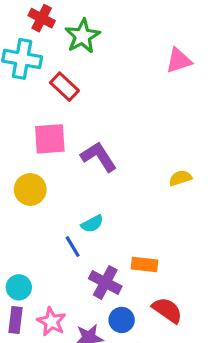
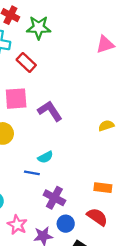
green star: (82, 36) -> (39, 28), turned 30
blue line: (73, 247) -> (32, 173), turned -49
orange rectangle: (144, 265) -> (103, 188), moved

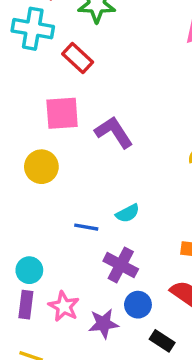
cyan semicircle: (45, 157) -> (128, 213), moved

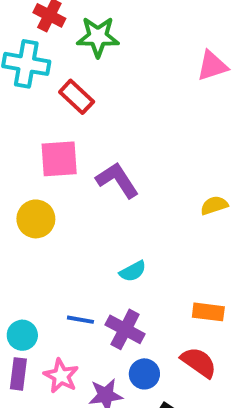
blue line: (86, 227) -> (80, 320), moved

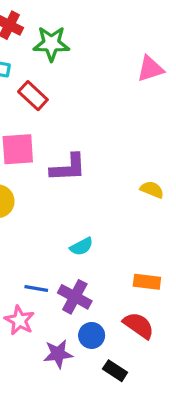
purple L-shape: (117, 180) -> (68, 168), turned 120
yellow semicircle: (214, 205) -> (152, 190), turned 40
pink star: (61, 376) -> (19, 320), moved

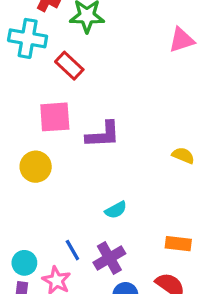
blue line: (36, 288) -> (72, 250), turned 50
purple cross: (75, 297) -> (109, 258), turned 32

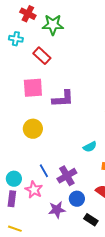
cyan cross: (28, 38) -> (16, 39), size x0.6
yellow circle: (36, 167) -> (33, 129), moved
cyan semicircle: (116, 210) -> (90, 147), moved

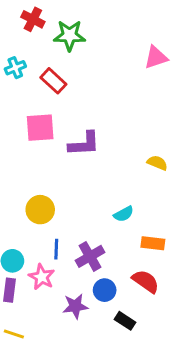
cyan cross: (16, 39) -> (15, 68), moved, turned -32
yellow circle: (33, 129) -> (40, 210), moved
blue line: (44, 171) -> (56, 249), turned 32

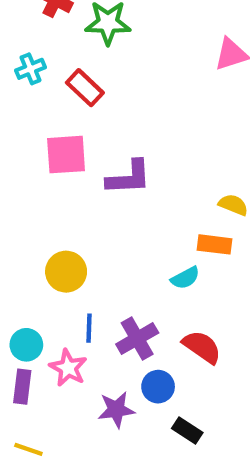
orange rectangle: (153, 243) -> (214, 244), moved
red semicircle: (146, 281) -> (202, 347), moved

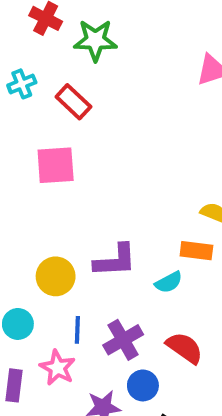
purple L-shape: (129, 178) -> (115, 260), moved
cyan circle: (26, 345) -> (18, 324), moved

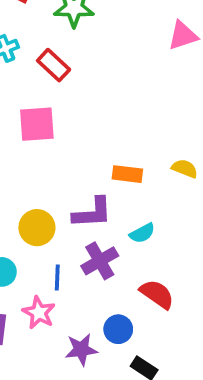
orange rectangle: (196, 251) -> (127, 174), moved
purple cross: (123, 340) -> (100, 261), moved

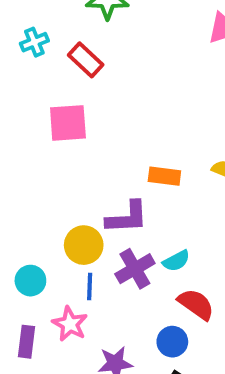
yellow circle: (37, 228) -> (84, 245), moved
cyan semicircle: (142, 233) -> (176, 261), moved
blue circle: (118, 329) -> (172, 342), moved

